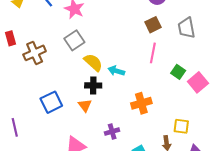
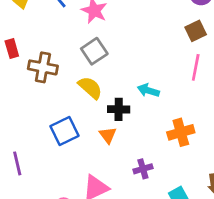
brown cross: (35, 53) -> (43, 67), turned 35
yellow semicircle: (93, 62) -> (90, 88), moved

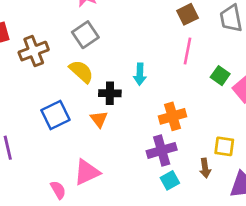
brown cross: (43, 67) -> (34, 51), turned -32
cyan arrow: (148, 90) -> (140, 74), turned -105
purple cross: (143, 169) -> (162, 150), moved, size x1.5

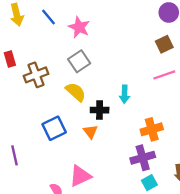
pink line: (187, 51) -> (164, 75), turned 60

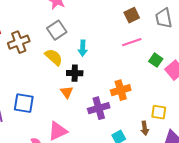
cyan arrow: (125, 94) -> (83, 48), moved
blue square: (54, 128) -> (24, 103), moved, turned 35
purple cross: (143, 158) -> (99, 108), moved

